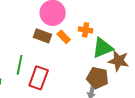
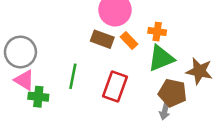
green triangle: (103, 48) -> (161, 58), moved
red rectangle: (39, 78) -> (115, 86), moved

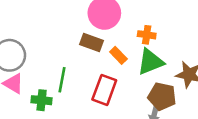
orange rectangle: (129, 40) -> (118, 55), moved
green cross: (38, 97) -> (42, 100), moved

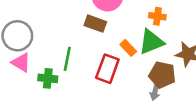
orange cross: (147, 35) -> (157, 16), moved
orange rectangle: (118, 55) -> (128, 48), moved

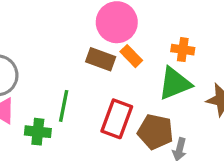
orange rectangle: (128, 48) -> (131, 56), moved
brown pentagon: (162, 75) -> (155, 132), moved

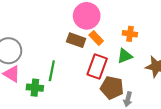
green triangle: (175, 83) -> (125, 56), size x0.7
red rectangle: (117, 119) -> (97, 67), moved

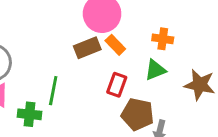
brown rectangle: (76, 40) -> (87, 48), turned -42
red rectangle: (97, 67) -> (117, 85), size x0.7

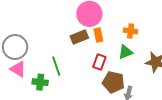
orange rectangle: (115, 45) -> (98, 35), turned 32
green line: (53, 91) -> (56, 66), turned -30

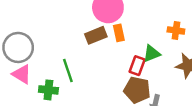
orange cross: (131, 31) -> (176, 30), moved
red rectangle: (99, 62) -> (137, 66), moved

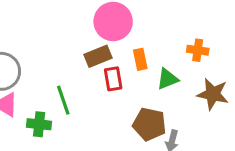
orange rectangle: (119, 33) -> (140, 59), moved
red rectangle: (137, 66) -> (113, 79), moved, turned -30

